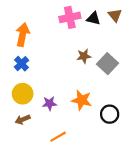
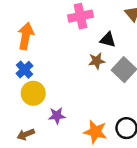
black triangle: (94, 18) -> (108, 40), moved
yellow circle: (23, 94) -> (33, 93), moved
orange star: (82, 100) -> (95, 132), moved

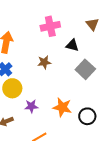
brown star: (97, 61) -> (44, 62), moved
orange star: (95, 132) -> (62, 107), moved

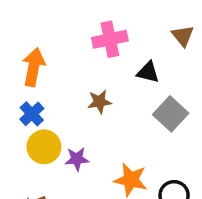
purple star: (31, 106) -> (77, 159), moved

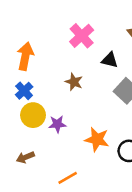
pink cross: (110, 39) -> (82, 36), turned -30
brown star: (99, 102) -> (74, 82), turned 30

